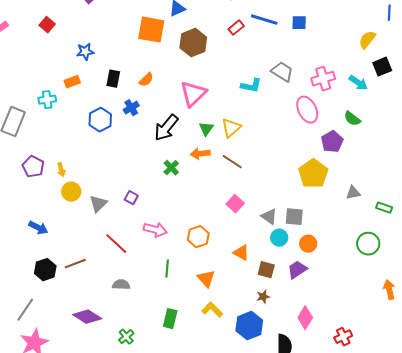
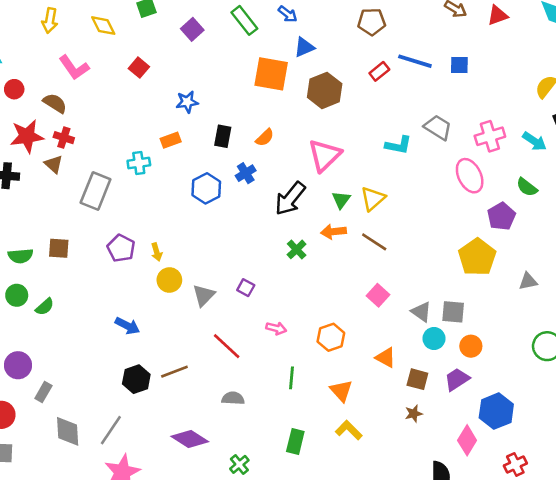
pink arrow: (155, 230) -> (276, 328), size x0.7
blue hexagon: (249, 326) -> (496, 411), moved

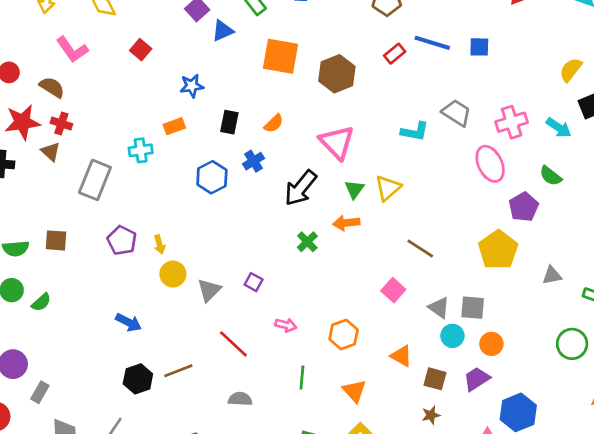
blue triangle: (304, 47) -> (223, 31), moved
pink triangle: (325, 155) -> (337, 142), turned -30
brown line: (374, 242) -> (420, 248), moved

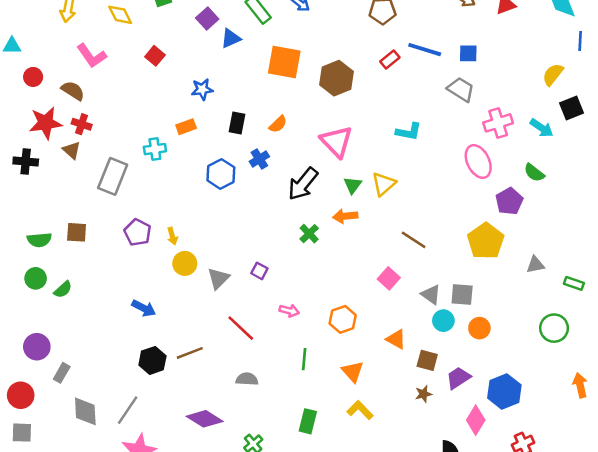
gray trapezoid: (456, 113) -> (461, 89), moved
purple trapezoid: (477, 379) -> (458, 378), moved

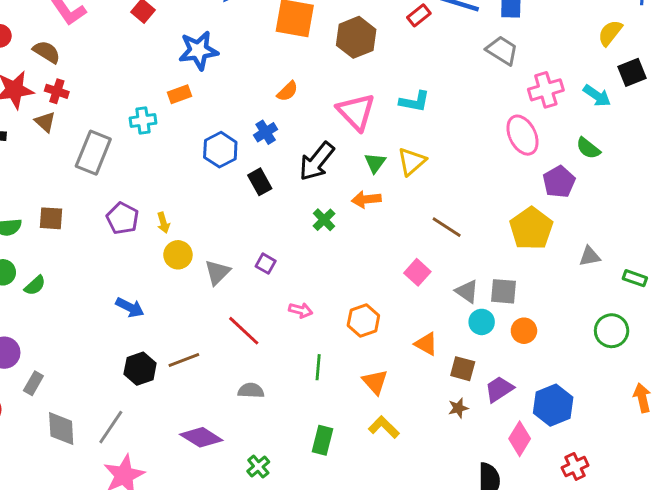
blue star: (202, 89) -> (198, 50), size x1.5
black rectangle: (237, 123) -> (260, 182), moved, turned -40
cyan L-shape: (409, 132) -> (414, 102), moved

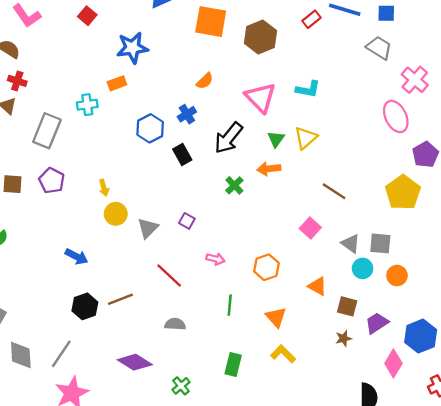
pink cross: (546, 90) -> (415, 80), turned -32
purple pentagon: (123, 218) -> (52, 181), moved

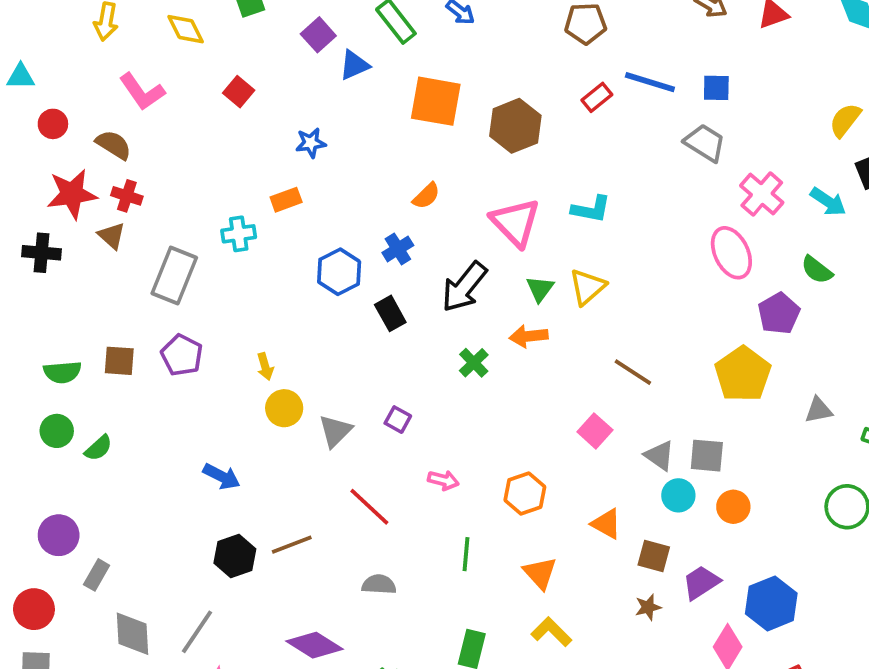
blue star: (132, 48) -> (311, 143), size x0.6

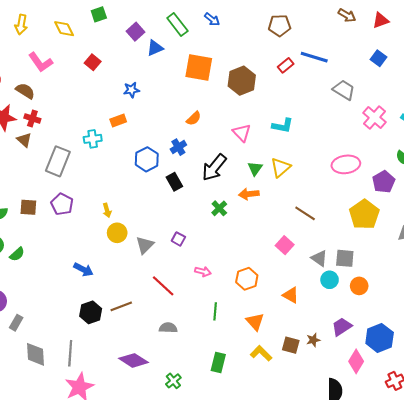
blue square: (716, 88) -> (379, 58), moved, turned 35
pink triangle: (515, 222) -> (242, 133), size x0.7
pink ellipse: (731, 253) -> (346, 164), moved, turned -72
brown square: (654, 556) -> (291, 345), moved
gray line: (197, 632) -> (70, 353), turned -30

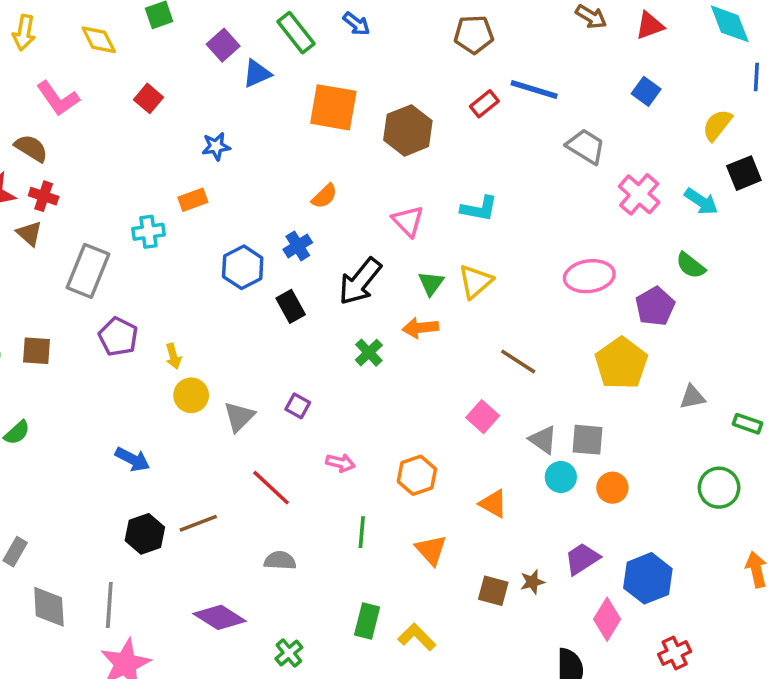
purple pentagon: (62, 204) -> (118, 337), moved
yellow L-shape: (261, 353) -> (417, 637), moved

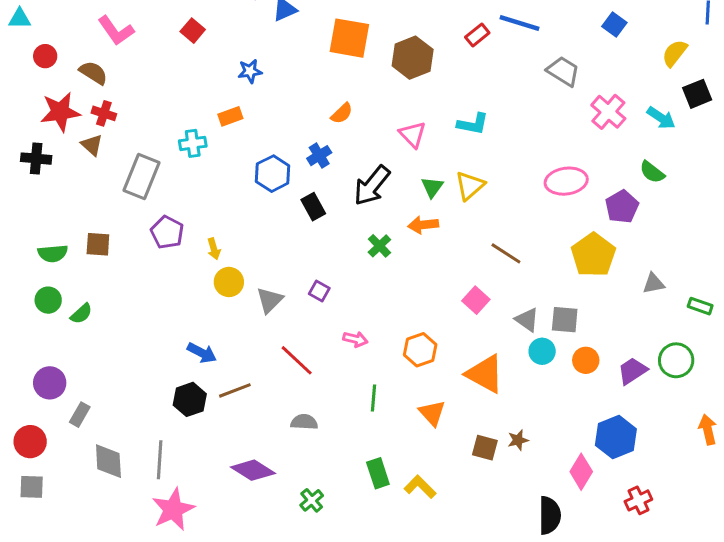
blue arrow: (132, 459) -> (202, 353), moved
orange triangle: (493, 504) -> (485, 374), size x1.6
purple trapezoid: (582, 559) -> (632, 371), moved
green rectangle: (367, 621) -> (378, 473), turned -32

